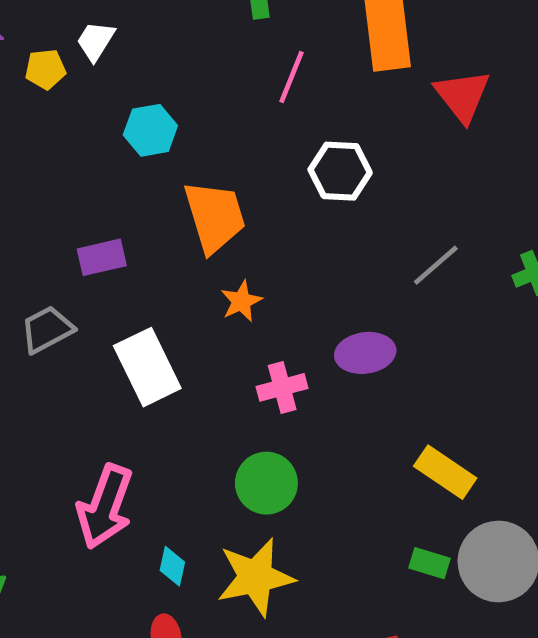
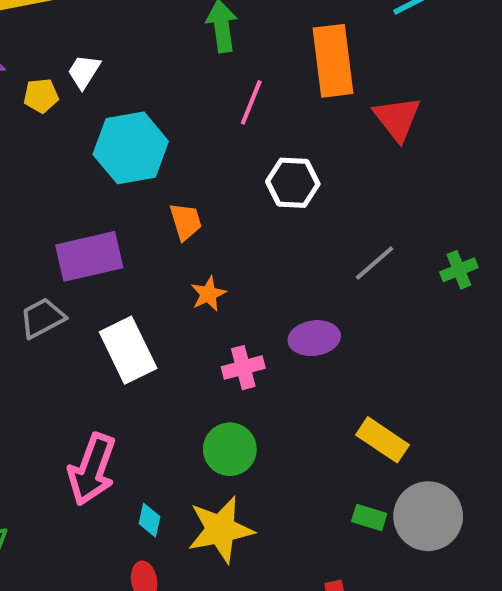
cyan hexagon: (150, 130) -> (131, 148), size x1.6
orange trapezoid: (215, 217) -> (186, 222), size x0.6
purple rectangle: (102, 257) -> (89, 256), size x1.6

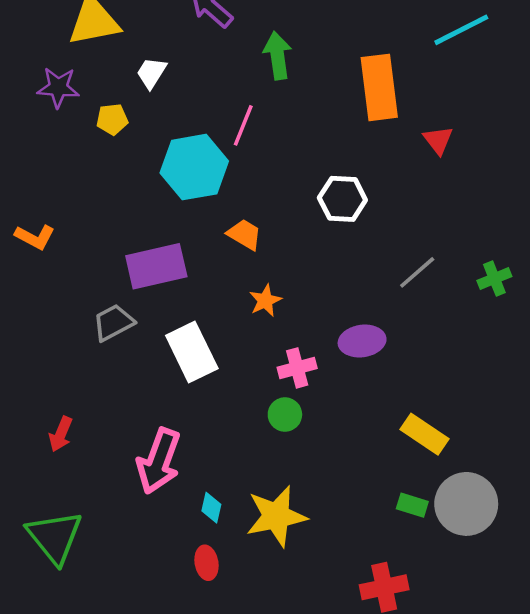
white trapezoid: (84, 72) -> (151, 73), moved
pink line: (251, 102) -> (243, 125), moved
red triangle: (397, 118) -> (438, 140), size x0.7
orange trapezoid: (186, 222) -> (244, 234), turned -42
green circle: (230, 449) -> (285, 415), moved, size x0.7

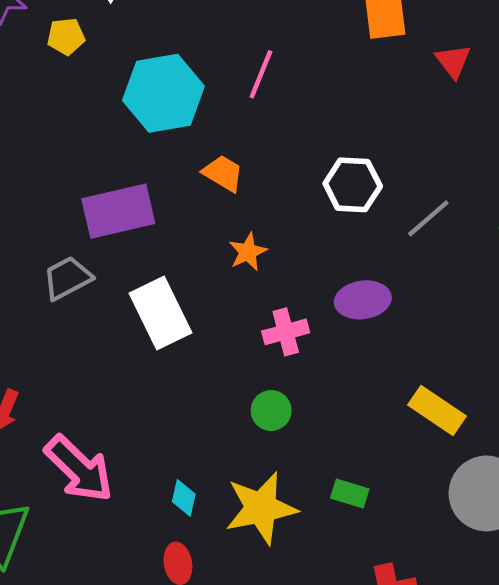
pink line: (243, 125) -> (261, 74), moved
white hexagon: (342, 199) -> (353, 185), moved
green circle: (285, 415) -> (271, 411), moved
pink arrow: (159, 461) -> (79, 469), moved, turned -66
green rectangle: (412, 505) -> (350, 493), moved

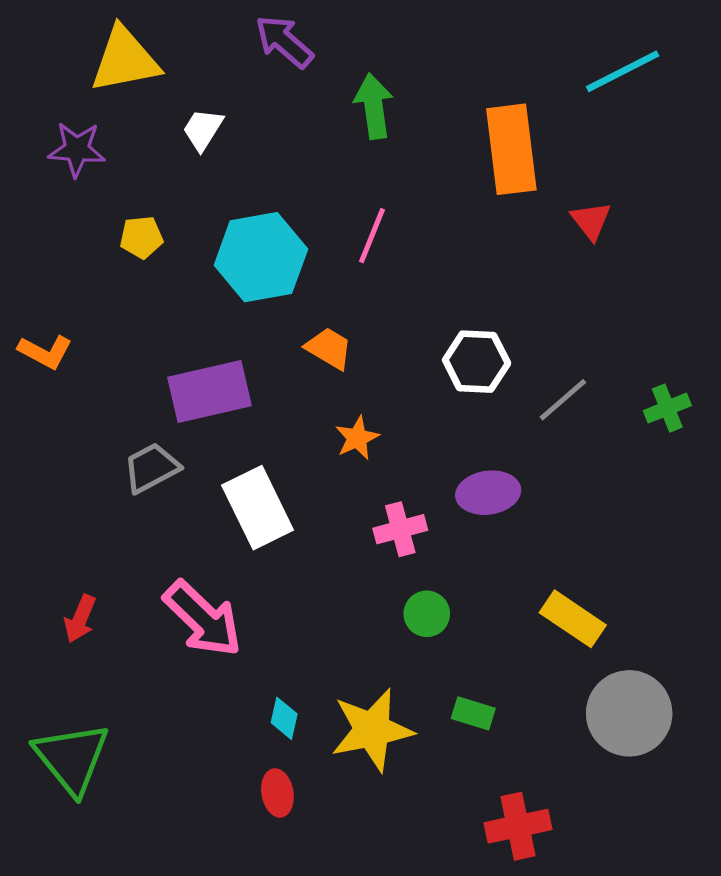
yellow pentagon: (66, 36) -> (141, 237), moved
green circle: (271, 411) -> (427, 614), moved
pink arrow: (79, 469) -> (203, 619), moved

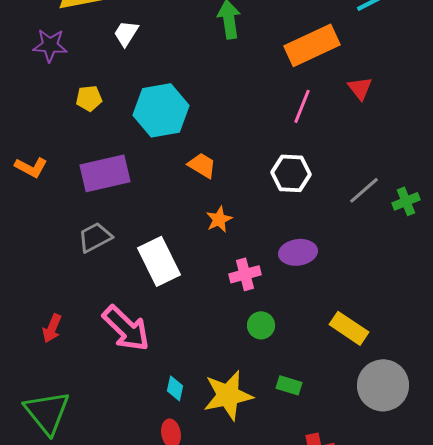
orange rectangle: (511, 149) -> (312, 45), turned 72
pink line: (372, 236) -> (302, 106), moved
purple rectangle: (209, 392) -> (105, 173), moved
gray line: (563, 400) -> (364, 190), moved

